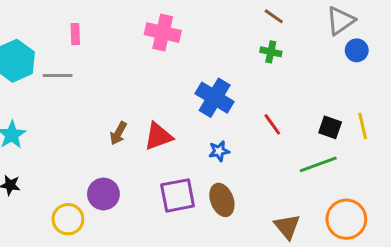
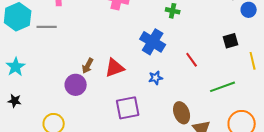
green cross: (271, 52) -> (173, 11), moved
black square: (330, 127) -> (231, 41), moved, turned -35
purple circle: (103, 194) -> (76, 85), moved
brown ellipse: (222, 200) -> (182, 113), moved

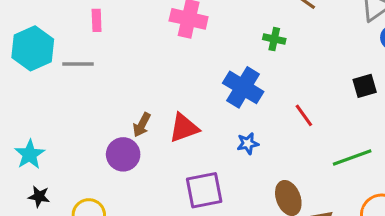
cyan star: (16, 67) -> (30, 154), moved
black star: (15, 101) -> (39, 196), moved

